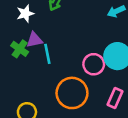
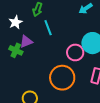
cyan line: (47, 54) -> (48, 28), moved

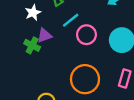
cyan line: (48, 28) -> (71, 20), turned 70
pink circle: (75, 52) -> (86, 35), moved

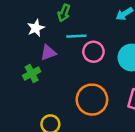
cyan line: (71, 20) -> (76, 36), turned 36
green cross: (32, 45) -> (32, 74), moved, turned 35

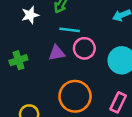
purple triangle: (48, 53) -> (57, 53), moved

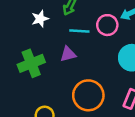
pink circle: (84, 48) -> (107, 25), moved
green cross: (18, 60) -> (31, 63), size x1.5

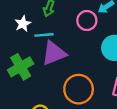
cyan line: (79, 31) -> (44, 35), moved
purple triangle: (68, 54) -> (54, 53), size x1.6

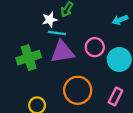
pink circle: (87, 21) -> (95, 47), moved
white star: (23, 24) -> (50, 20), moved

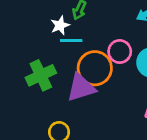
purple triangle: (62, 52) -> (81, 88), moved
orange circle: (78, 90) -> (95, 68), moved

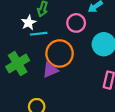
pink circle: (120, 52) -> (76, 23), moved
purple triangle: (81, 88) -> (50, 70), size x0.7

